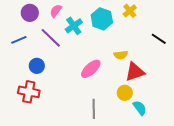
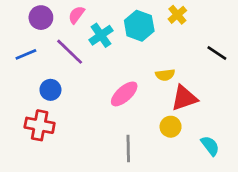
cyan semicircle: (140, 108) -> (210, 146), moved

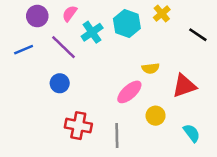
black line: (217, 53) -> (198, 35), moved
blue circle: (50, 90) -> (60, 83), moved
pink ellipse: (124, 94) -> (129, 92), moved
red triangle: (184, 98) -> (184, 86), moved
red cross: (40, 125) -> (78, 126), moved

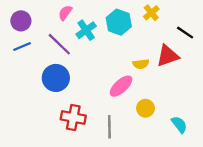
purple circle: (37, 16) -> (21, 21), moved
blue circle: (60, 83) -> (56, 78), size x1.5
red triangle: (184, 86) -> (168, 56), moved

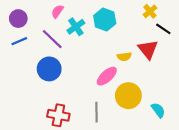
yellow cross: (151, 13) -> (150, 11), moved
red triangle: (168, 56) -> (148, 49), turned -50
yellow circle: (145, 108) -> (128, 96), size x1.6
red cross: (73, 118) -> (58, 115), moved

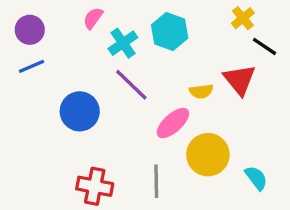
purple line: (52, 39) -> (131, 85), moved

